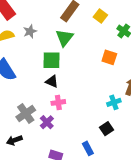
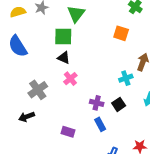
pink cross: (58, 102) -> (70, 79), turned -32
purple cross: (47, 122) -> (97, 103), moved, turned -32

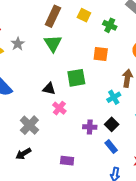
green square: (63, 36) -> (76, 78), moved
blue rectangle: (100, 124) -> (111, 147), moved

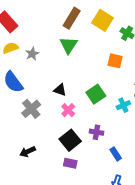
yellow square: (84, 15) -> (103, 20), size x1.5
gray star: (18, 44) -> (32, 54), moved
green square: (76, 78) -> (96, 94), moved, turned -30
black square: (112, 124) -> (70, 140), moved, size x1.5
gray cross: (29, 125) -> (31, 109), moved

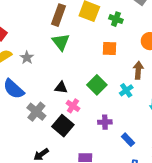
black square: (70, 140) -> (63, 126), moved

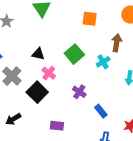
purple cross: (105, 122) -> (79, 92), turned 32

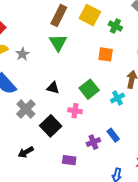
pink cross: (49, 73) -> (75, 111), moved, turned -32
purple cross: (79, 92) -> (93, 142), moved, turned 32
blue rectangle: (101, 111) -> (113, 135), moved

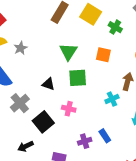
green triangle: (58, 43) -> (68, 52), moved
green square: (89, 89) -> (78, 78), moved, turned 30
black arrow: (26, 152) -> (25, 146), moved

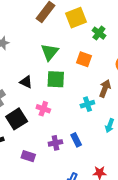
yellow square: (91, 14) -> (76, 18), turned 30

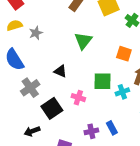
orange square: (84, 59) -> (124, 54), moved
green square: (56, 79) -> (102, 81), moved

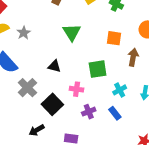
cyan cross: (122, 92) -> (120, 90), moved
purple cross: (91, 131) -> (89, 112), moved

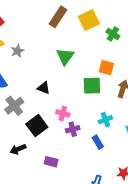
green square: (98, 69) -> (92, 86), moved
purple cross: (89, 112) -> (73, 129), moved

